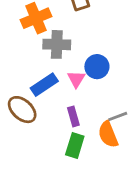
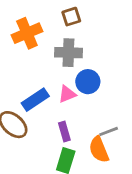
gray cross: (57, 44) -> (68, 53), moved
pink triangle: (76, 79) -> (67, 94), turned 36

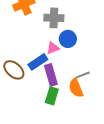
blue rectangle: (35, 100) -> (38, 62), moved
purple rectangle: (64, 131) -> (51, 75), size x1.5

